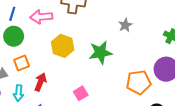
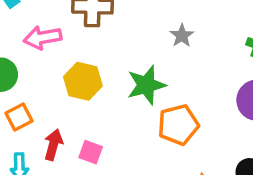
orange pentagon: (139, 82) -> (178, 125), moved
pink square: (81, 93) -> (91, 152), moved, turned -32

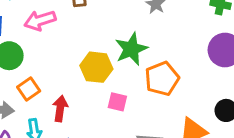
yellow hexagon: (83, 81) -> (96, 67), moved
pink square: (91, 152) -> (117, 102), moved

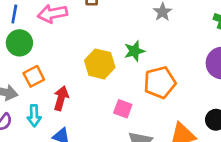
green star: (131, 49) -> (134, 51), size x0.7
pink square: (117, 102) -> (123, 109), moved

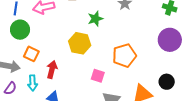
green star: (134, 51) -> (95, 19), moved
orange square: (34, 76) -> (31, 54), turned -35

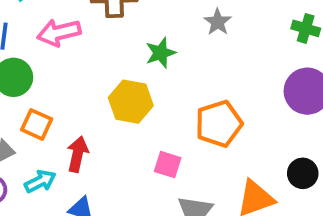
cyan arrow: (33, 83) -> (40, 181), turned -112

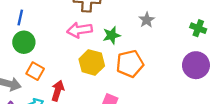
pink arrow: (59, 33) -> (80, 30), moved
orange pentagon: (219, 124) -> (130, 64), moved

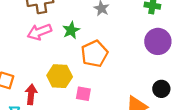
yellow hexagon: (92, 62) -> (60, 76), moved

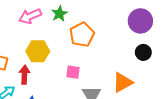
yellow hexagon: (60, 76) -> (38, 51), moved
black circle: (161, 89) -> (143, 52), moved

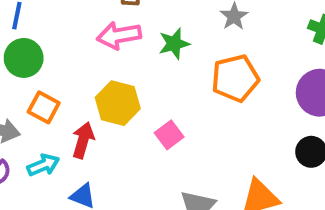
orange pentagon: (82, 35) -> (235, 78), moved
pink square: (73, 72) -> (169, 135), moved, turned 32

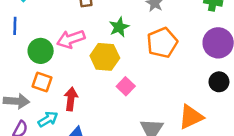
pink arrow: (119, 35) -> (71, 39), moved
green circle: (24, 58) -> (41, 51), moved
yellow hexagon: (118, 103) -> (105, 57), moved

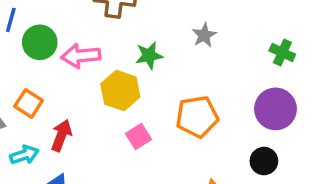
orange pentagon: (162, 43) -> (197, 117), moved
green circle: (41, 51) -> (40, 42), moved

